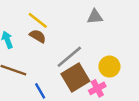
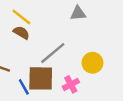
brown square: (75, 77) -> (41, 78), moved, turned 32
pink cross: (97, 88) -> (71, 84), moved

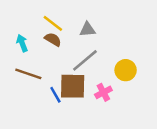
gray triangle: (78, 13) -> (87, 30), moved

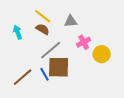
gray line: (85, 60) -> (51, 50), moved
brown line: (28, 74) -> (23, 77), moved, turned -60
pink cross: (103, 92) -> (84, 42), moved

